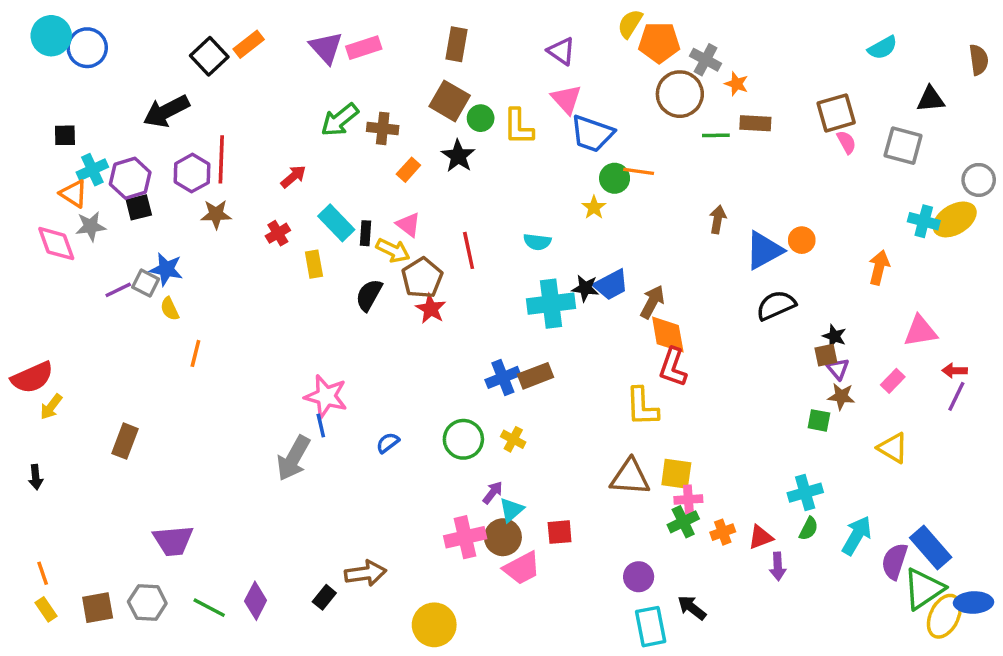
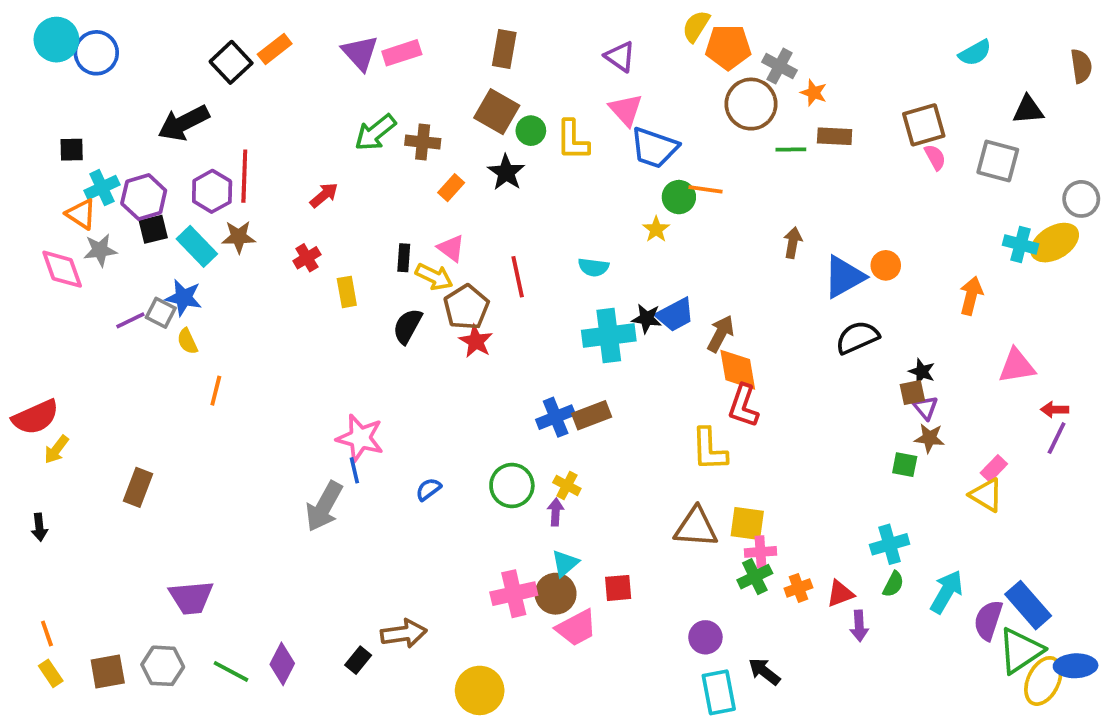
cyan rectangle: (336, 223) -> (197, 246), moved
pink rectangle: (893, 381) -> (994, 468), moved
purple arrow: (493, 493) -> (556, 512), moved, turned -35

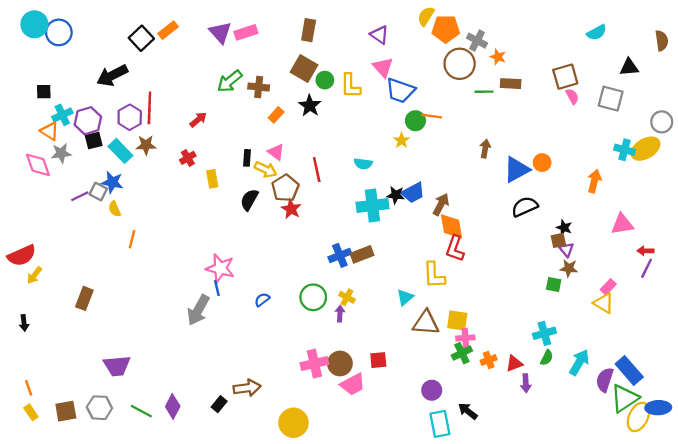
cyan triangle: (565, 563) -> (405, 297), moved

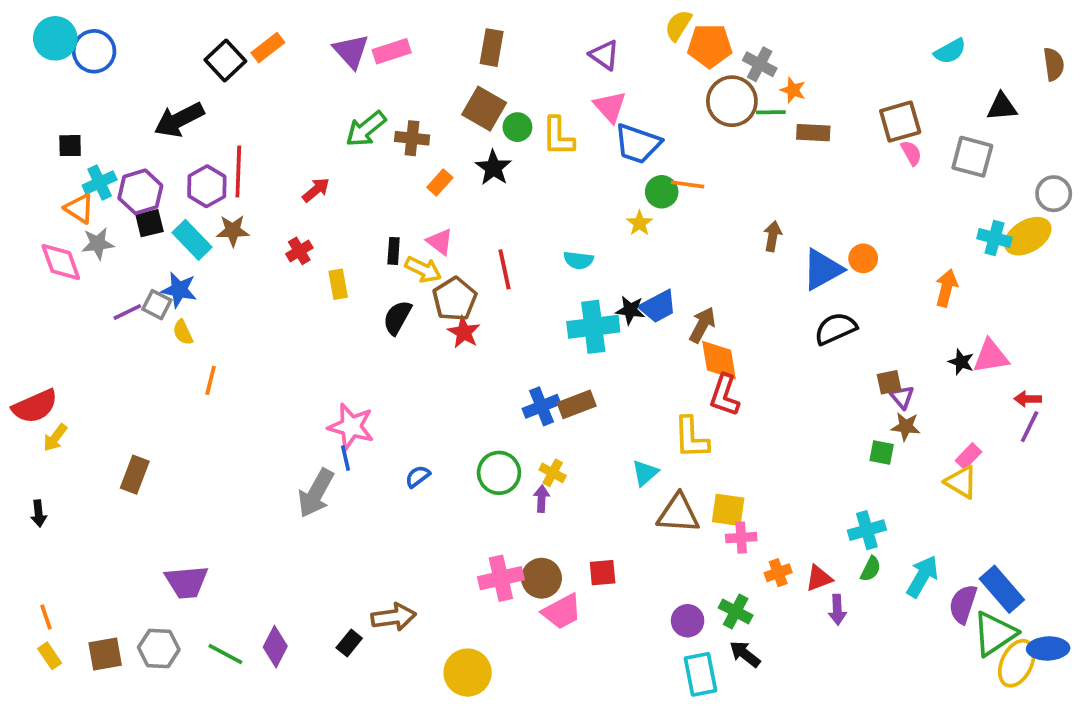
green line: (484, 92) -> (771, 112), moved
black star: (564, 228) -> (961, 362), moved
green cross: (462, 353) -> (736, 611), moved, turned -36

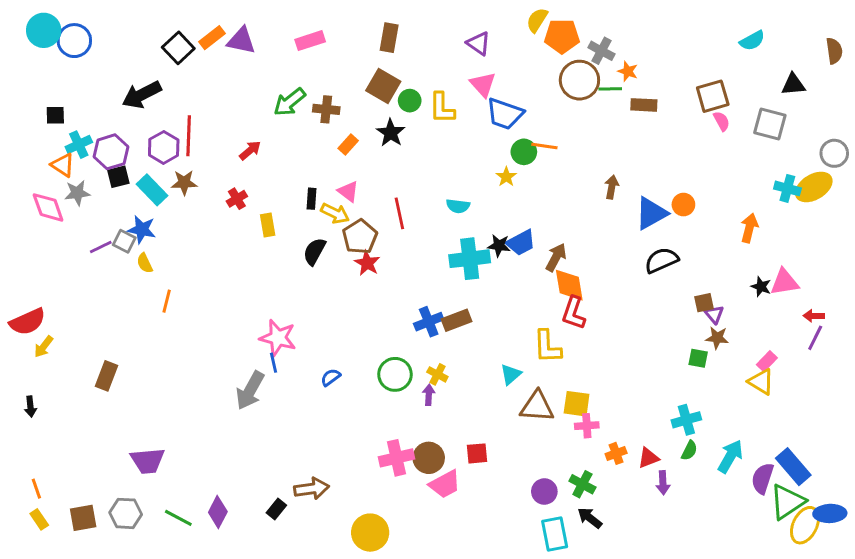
purple triangle: (351, 51) -> (241, 41), moved, turned -36

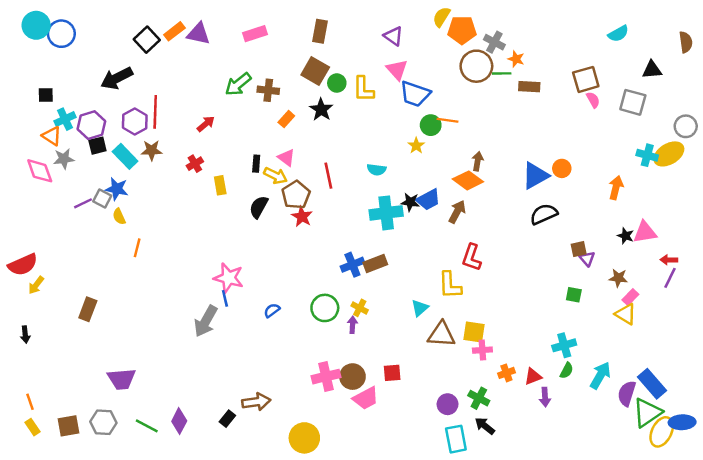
brown arrow: (612, 187) -> (478, 161), moved
orange diamond: (569, 285) -> (468, 180), moved, turned -44
brown star: (717, 338) -> (618, 278), moved

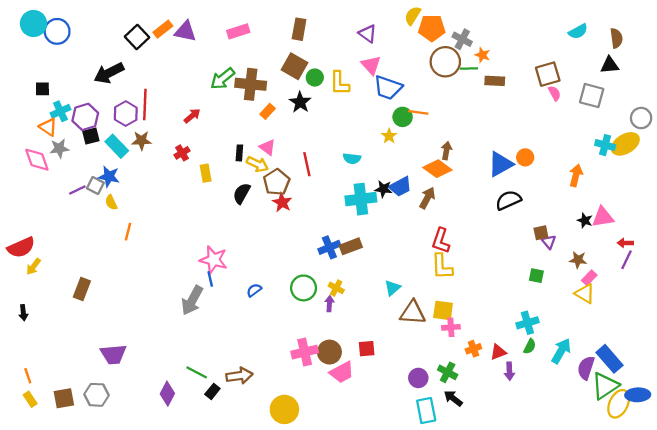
brown semicircle: (686, 42) -> (616, 38), moved
brown cross: (268, 90) -> (251, 84), size x1.5
yellow L-shape: (450, 285) -> (442, 267), moved
green line: (147, 426) -> (197, 372), moved

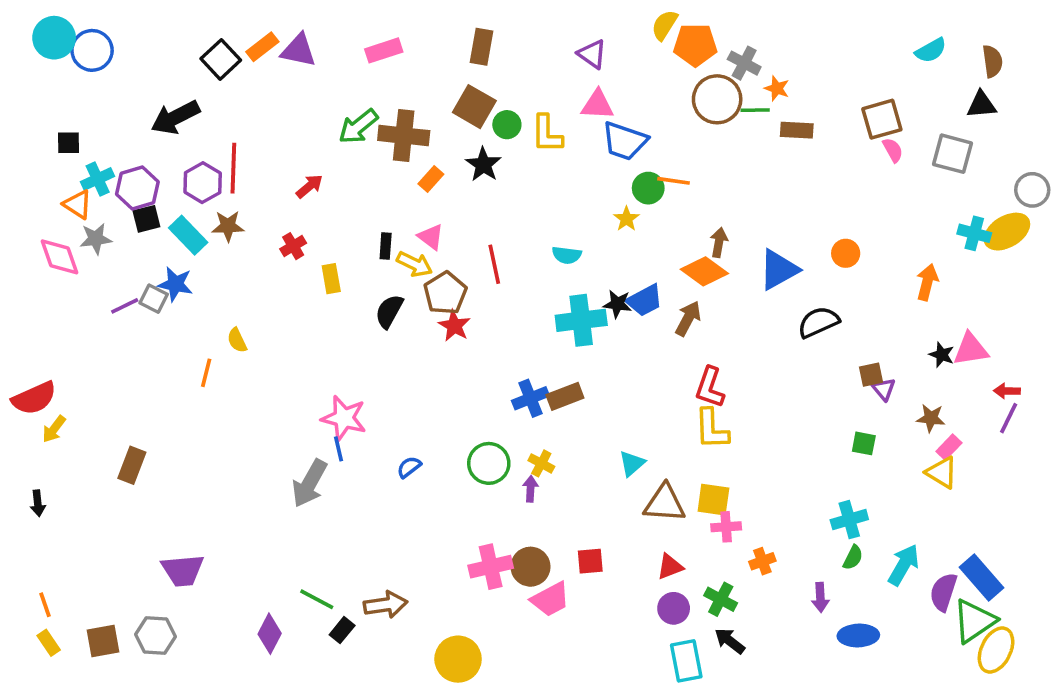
pink triangle: (371, 65) -> (597, 105), turned -45
blue triangle: (500, 164) -> (779, 270), moved
yellow semicircle: (111, 202) -> (237, 340), moved
red triangle: (498, 352) -> (670, 567), moved
blue ellipse: (638, 395) -> (858, 635), moved

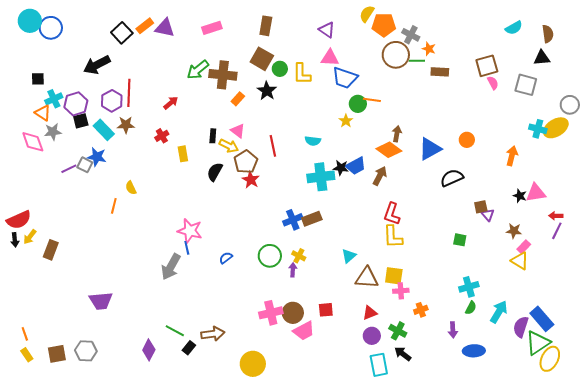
green square: (864, 443) -> (460, 240), moved
brown rectangle: (132, 465) -> (51, 250), moved
black arrow: (38, 503) -> (15, 240), moved
purple trapezoid: (183, 570) -> (101, 301), moved

